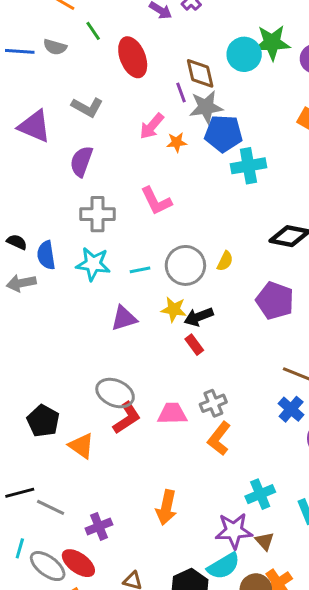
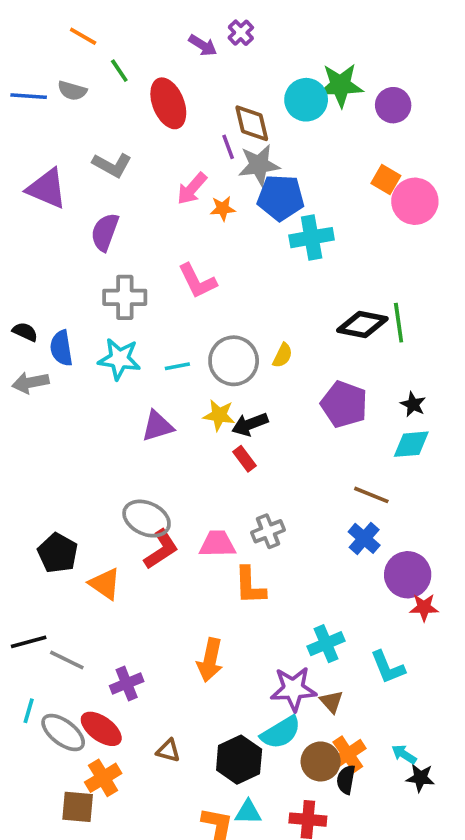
orange L-shape: (219, 438) -> (250, 586), moved, turned -40

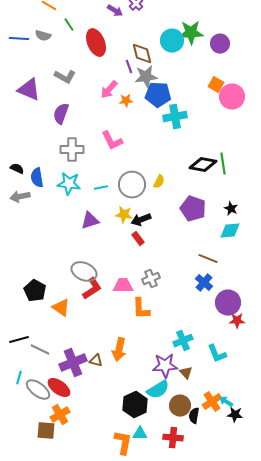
purple cross: (127, 684) -> (73, 363), size x1.5
brown triangle: (168, 751) -> (96, 361), moved
orange cross: (348, 754) -> (212, 402), moved

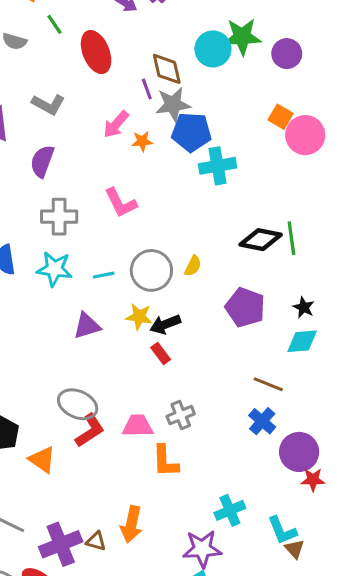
brown triangle: (186, 373) -> (294, 549), moved

